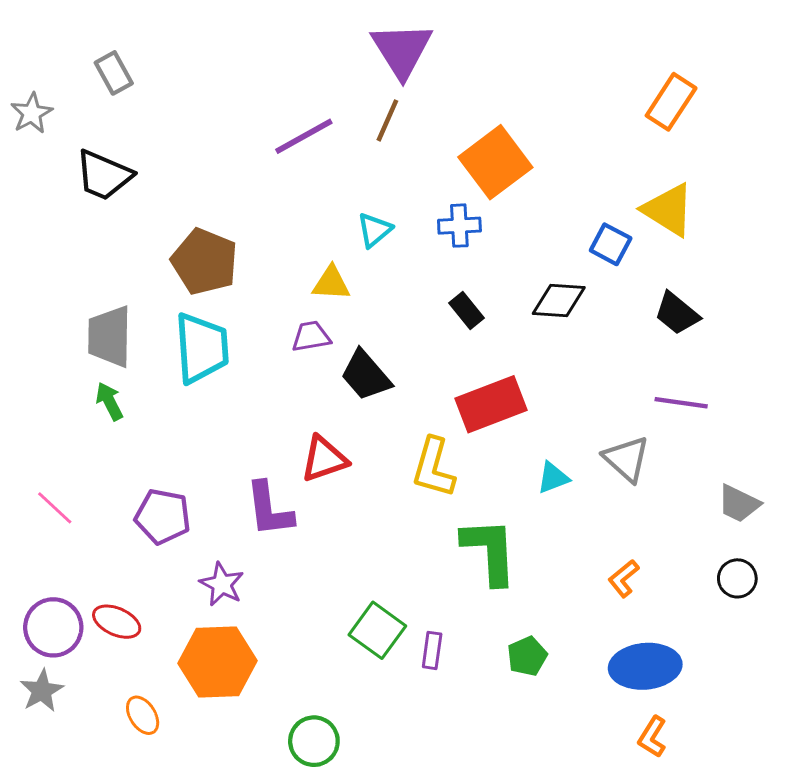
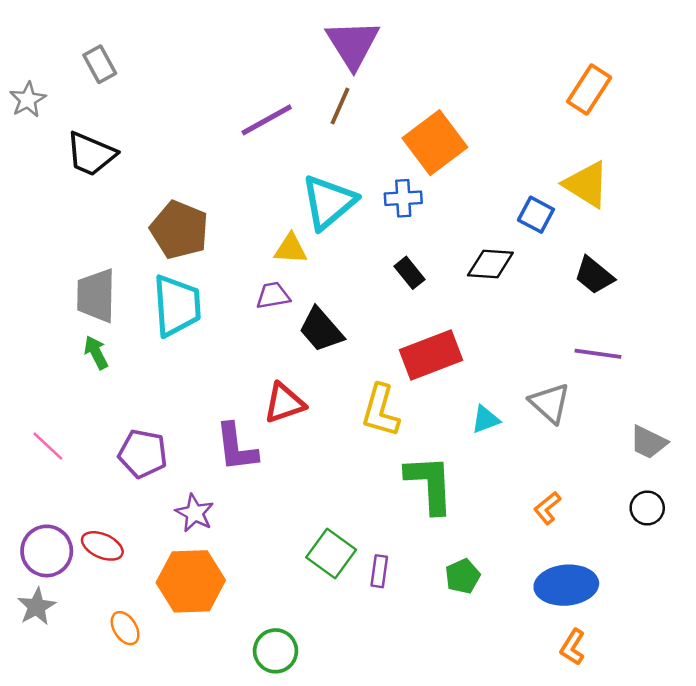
cyan triangle: (374, 230) -> (329, 202), size x1.8

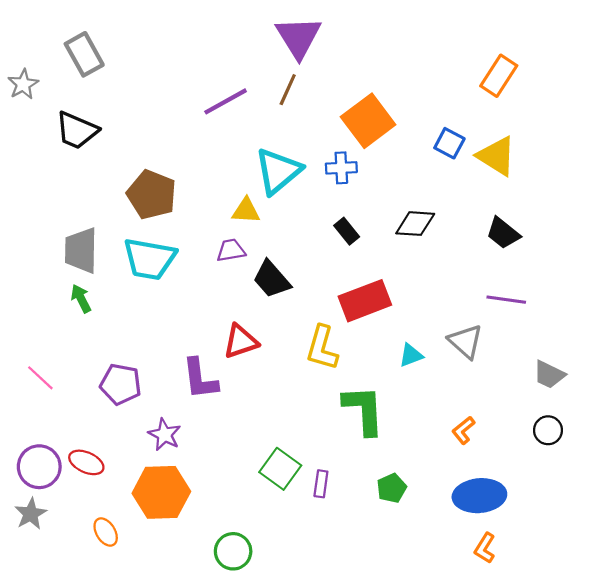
gray rectangle: (100, 64) -> (84, 54), size x1.4
blue square: (536, 215) -> (449, 143), moved
cyan trapezoid: (177, 306) -> (150, 259), turned 104

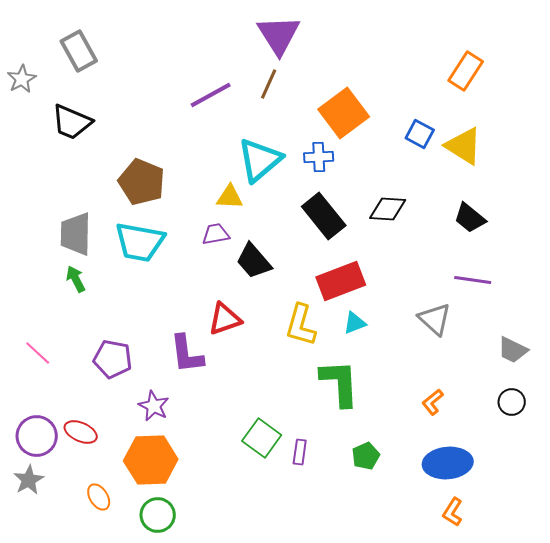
black rectangle: (347, 231) -> (324, 216), size x1.8
cyan triangle: (411, 355) -> (355, 323), moved
green circle: (233, 551) -> (158, 515), moved

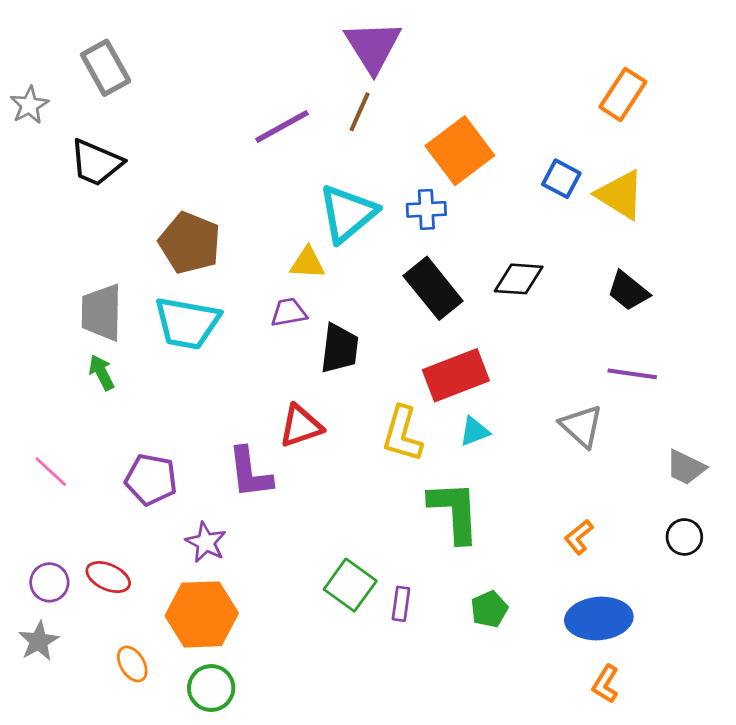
black trapezoid: (254, 261) -> (339, 348), turned -132
purple circle: (37, 436) -> (49, 582), size x0.7

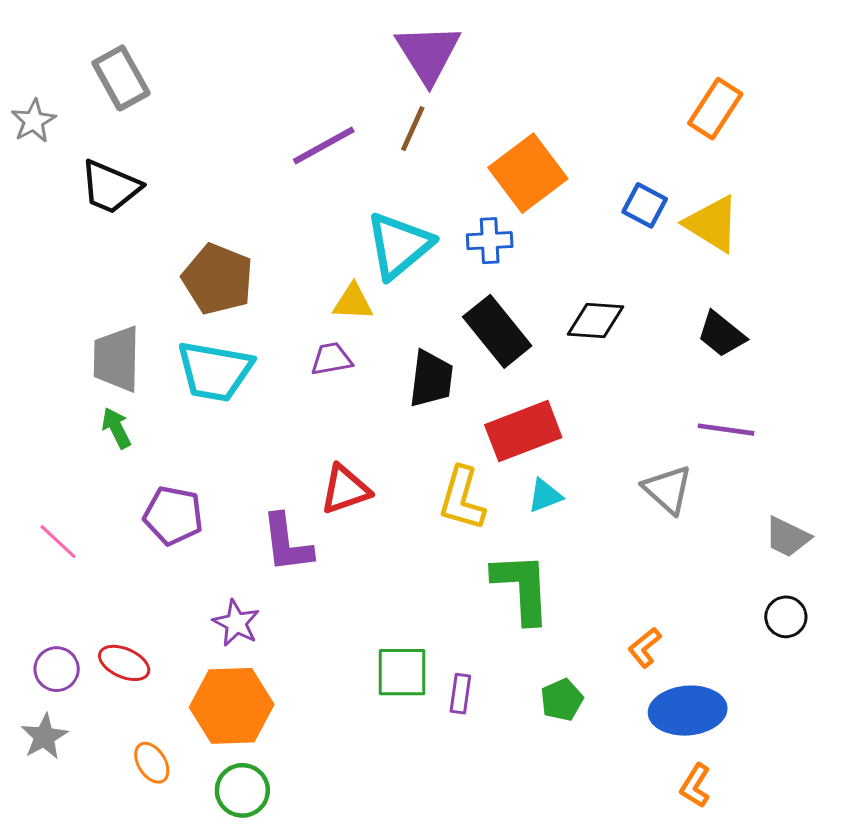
black trapezoid: (339, 348) -> (431, 379), moved
purple pentagon: (151, 479) -> (173, 516), moved
orange L-shape: (579, 537) -> (645, 648), moved
green square: (350, 585) -> (402, 672), turned -36

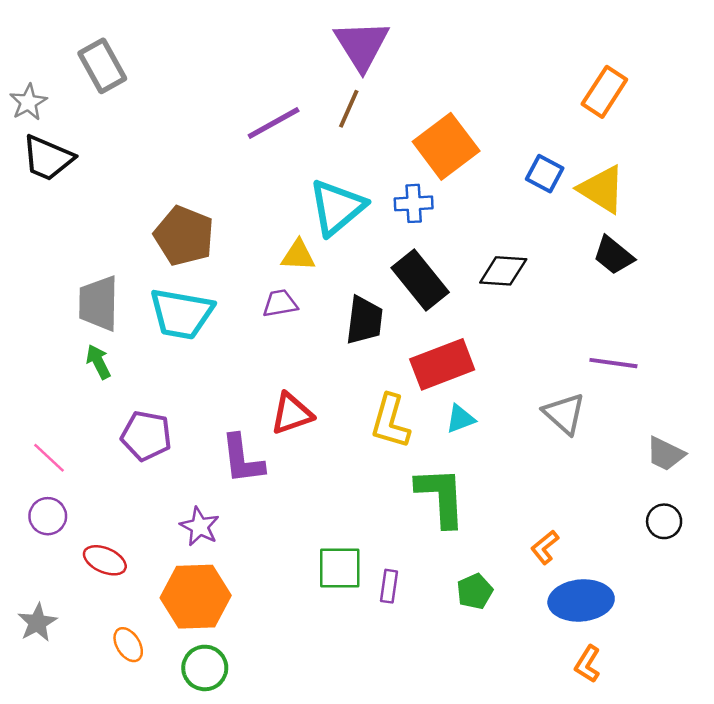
black trapezoid: (110, 187) -> (48, 158), moved
black trapezoid: (721, 334) -> (613, 255), moved
purple circle: (57, 669) -> (48, 516), moved

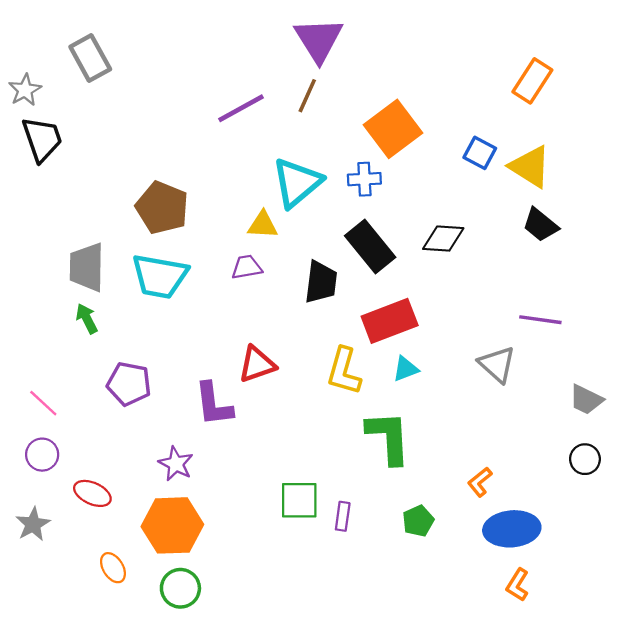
black trapezoid: (48, 158) -> (42, 139), turned -132
gray star: (37, 623) -> (33, 524), moved

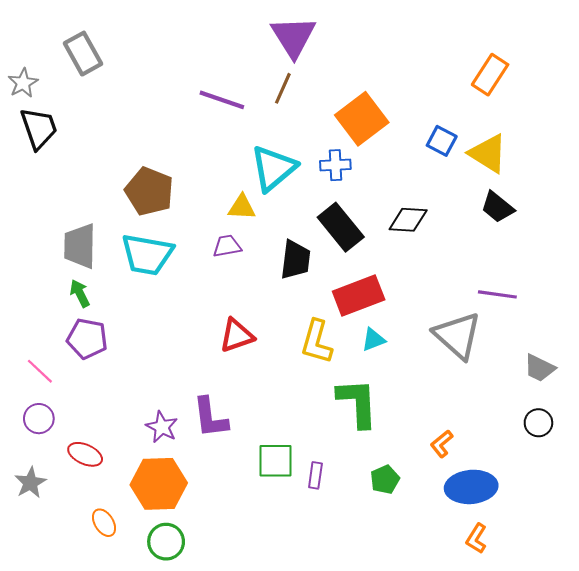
purple line: (241, 108) -> (222, 100), turned 48
gray triangle: (497, 364) -> (457, 335), size x1.4
purple pentagon: (129, 384) -> (87, 339), moved
purple L-shape: (214, 404) -> (210, 418), moved

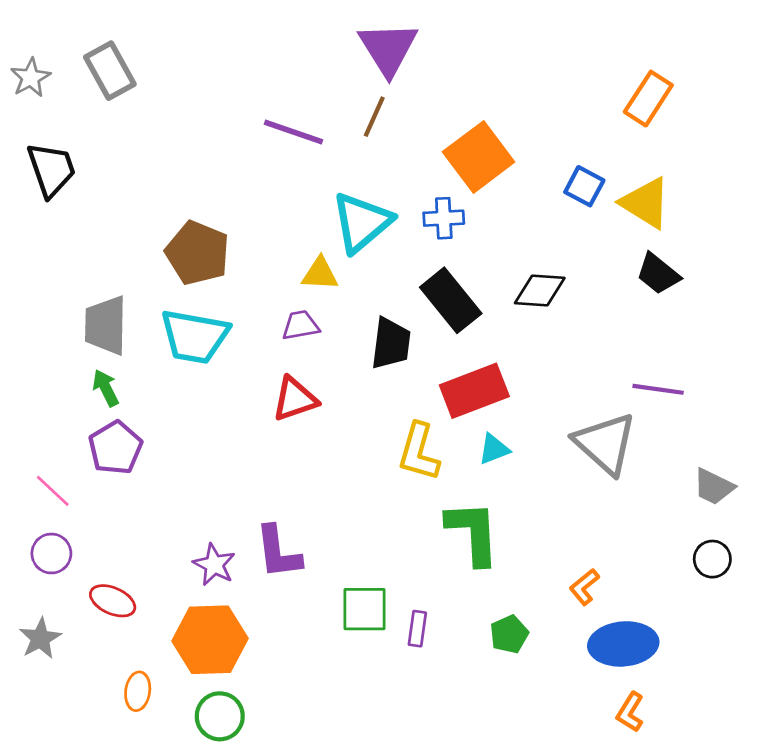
gray star: (23, 83) -> (31, 78), moved
red triangle: (237, 335) -> (295, 399), moved
purple pentagon: (87, 339) -> (115, 448), turned 30
orange ellipse: (104, 523) -> (138, 691), turned 40

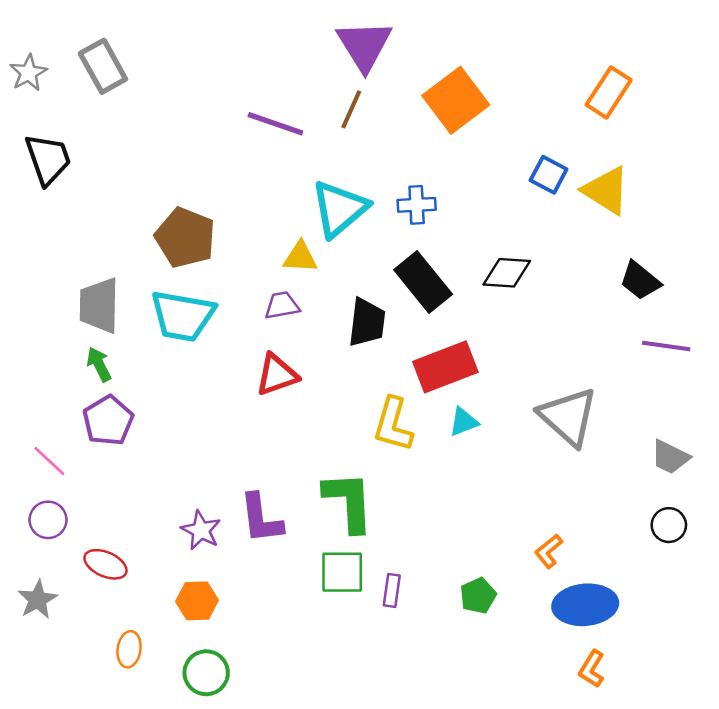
orange square: (479, 157) -> (456, 100), moved
black trapezoid: (658, 274) -> (640, 281), moved
purple line: (658, 389) -> (666, 346), moved
green L-shape: (473, 533) -> (349, 502), moved
orange hexagon: (210, 640) -> (197, 601), size x0.6

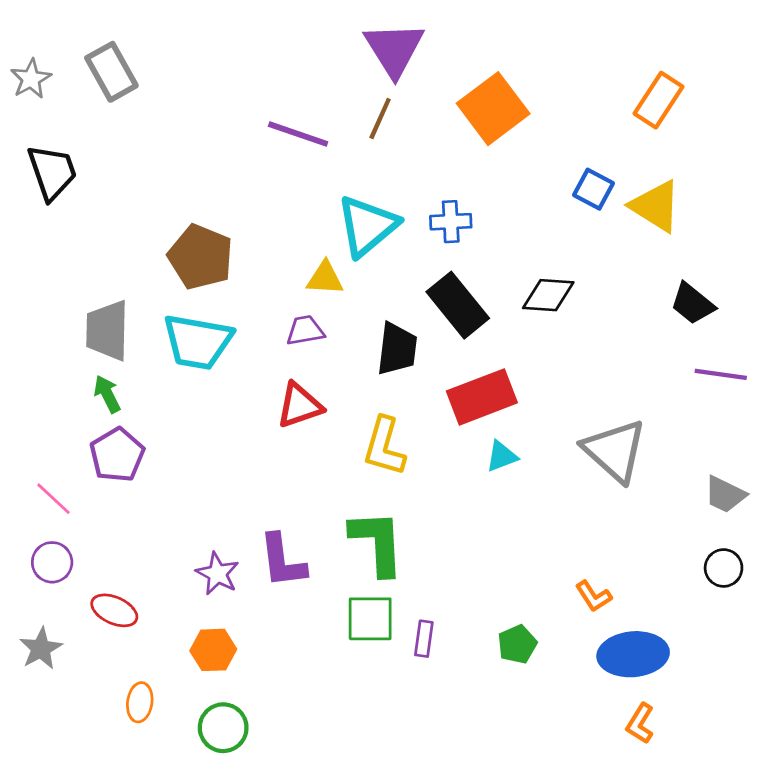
yellow L-shape: (393, 424) -> (384, 446), moved
orange L-shape: (549, 551) -> (594, 596), turned -84

